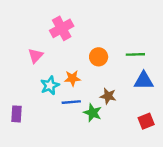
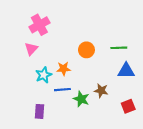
pink cross: (62, 28) -> (39, 25), moved
brown star: (108, 96) -> (101, 91), moved
purple rectangle: (17, 114) -> (39, 111), moved

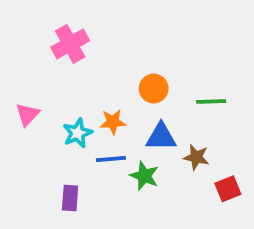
green line: (119, 48) -> (211, 102), moved
pink triangle: (31, 49) -> (27, 114), moved
blue triangle: (126, 71) -> (161, 137), moved
brown star: (101, 91) -> (196, 157), moved

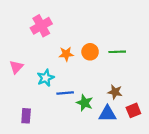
green line: (211, 102) -> (117, 52), moved
orange star: (113, 122) -> (66, 54), moved
blue triangle: (161, 137) -> (107, 114), moved
purple rectangle: (70, 198) -> (26, 116), moved

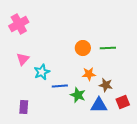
pink cross: (41, 26) -> (19, 24), moved
orange star: (66, 54) -> (89, 74), moved
pink triangle: (16, 67) -> (23, 59), moved

